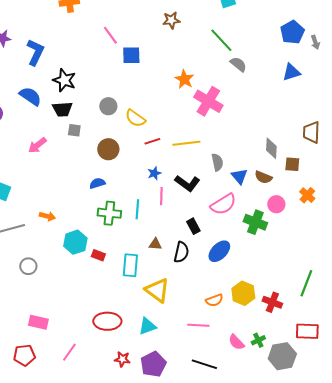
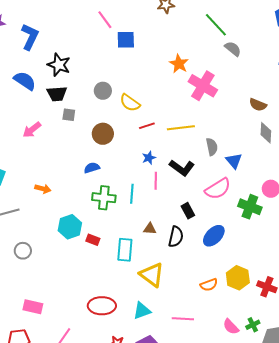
brown semicircle: (263, 177) -> (258, 105), moved
orange arrow: (47, 216) -> (43, 189), moved
pink line: (198, 325) -> (183, 319), moved

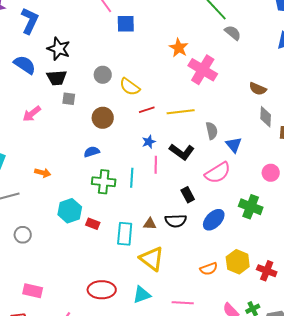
green cross: (250, 207) -> (251, 207), moved
brown triangle: (150, 229) -> (150, 224), moved
black semicircle: (176, 237) -> (176, 221), turned 75

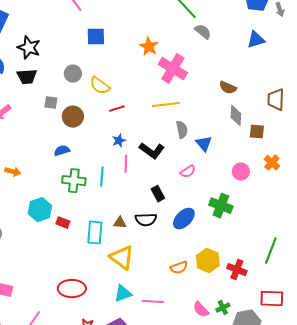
blue square: (126, 24) -> (96, 37), moved
gray square: (69, 99) -> (51, 103), moved
yellow line: (181, 112) -> (166, 105), moved
pink semicircle: (218, 173) -> (188, 172), size x0.6
cyan triangle: (142, 295) -> (123, 294), moved

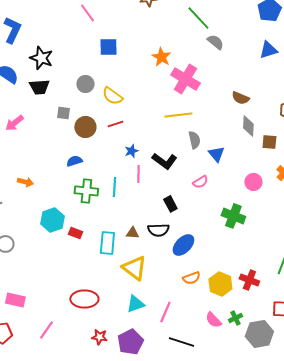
red line: (117, 109) -> (115, 124), moved
blue ellipse: (184, 219) -> (183, 245), moved
yellow hexagon: (208, 261) -> (220, 284), moved
pink line: (153, 302) -> (165, 312), turned -70

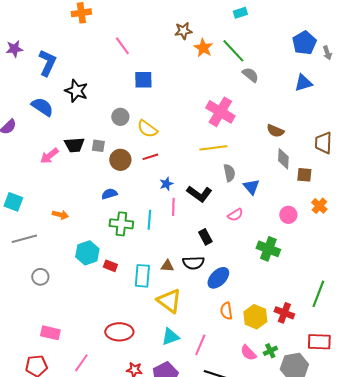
orange star: (161, 57) -> (203, 48), moved
black trapezoid: (39, 87) -> (74, 145), moved
orange semicircle: (191, 278) -> (226, 311), turned 102

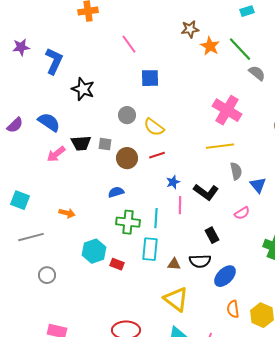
blue semicircle: (42, 107) -> (49, 122), moved
cyan rectangle: (142, 276) -> (150, 249), moved

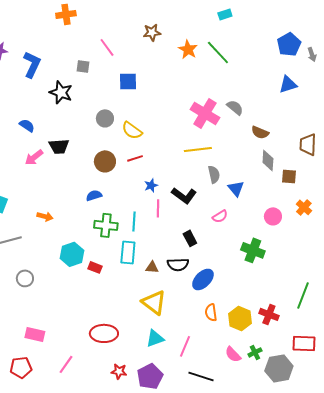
brown star: (190, 29) -> (152, 32), moved
gray semicircle: (257, 73) -> (235, 107), moved
blue semicircle: (49, 122) -> (27, 125), size x0.7
gray square: (105, 144) -> (83, 66), moved

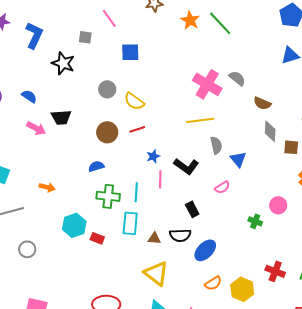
pink arrow: (34, 157) -> (36, 128), turned -114
pink circle: (273, 216) -> (278, 205), moved
green cross: (253, 250) -> (255, 221), size x0.6
orange semicircle: (211, 312) -> (213, 283), turned -114
red cross: (269, 314) -> (275, 271), moved

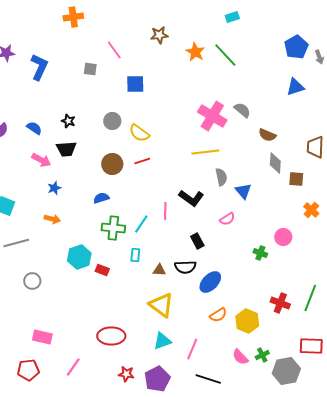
black star: (63, 63) -> (68, 121), moved, size x0.6
blue star: (153, 156) -> (54, 188), moved
cyan line: (136, 192) -> (141, 224), turned 30
cyan rectangle: (130, 223) -> (135, 255), size x0.6

